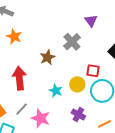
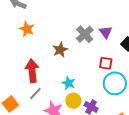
purple triangle: (91, 21) -> (106, 32), moved
yellow circle: (77, 84) -> (73, 101), moved
gray line: (22, 109) -> (35, 93), moved

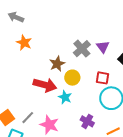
red arrow: (32, 71) -> (45, 85), moved, turned 110
gray line: (35, 93) -> (28, 118), moved
yellow circle: (73, 101) -> (72, 78), moved

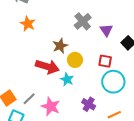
gray cross: (82, 49) -> (83, 21), moved

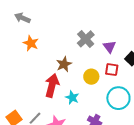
yellow circle: (75, 60) -> (91, 77), moved
red square: (105, 61) -> (112, 70), moved
red arrow: (47, 67) -> (52, 85), turned -90

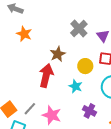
cyan star: (72, 98) -> (76, 86), moved

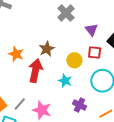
gray cross: (79, 29) -> (66, 13), moved
orange star: (24, 34) -> (16, 54), moved

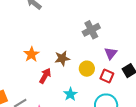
yellow circle: (74, 60) -> (87, 69), moved
red arrow: (35, 71) -> (45, 76), size x0.7

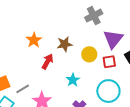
purple triangle: (111, 53) -> (113, 39), size x1.5
red square: (107, 76) -> (109, 62), turned -32

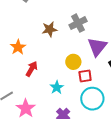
brown star: (65, 44) -> (50, 29), moved
red square: (109, 62) -> (85, 76), moved

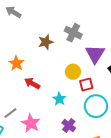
gray cross: (78, 23) -> (73, 33), turned -30
red arrow: (32, 69) -> (32, 83), turned -84

